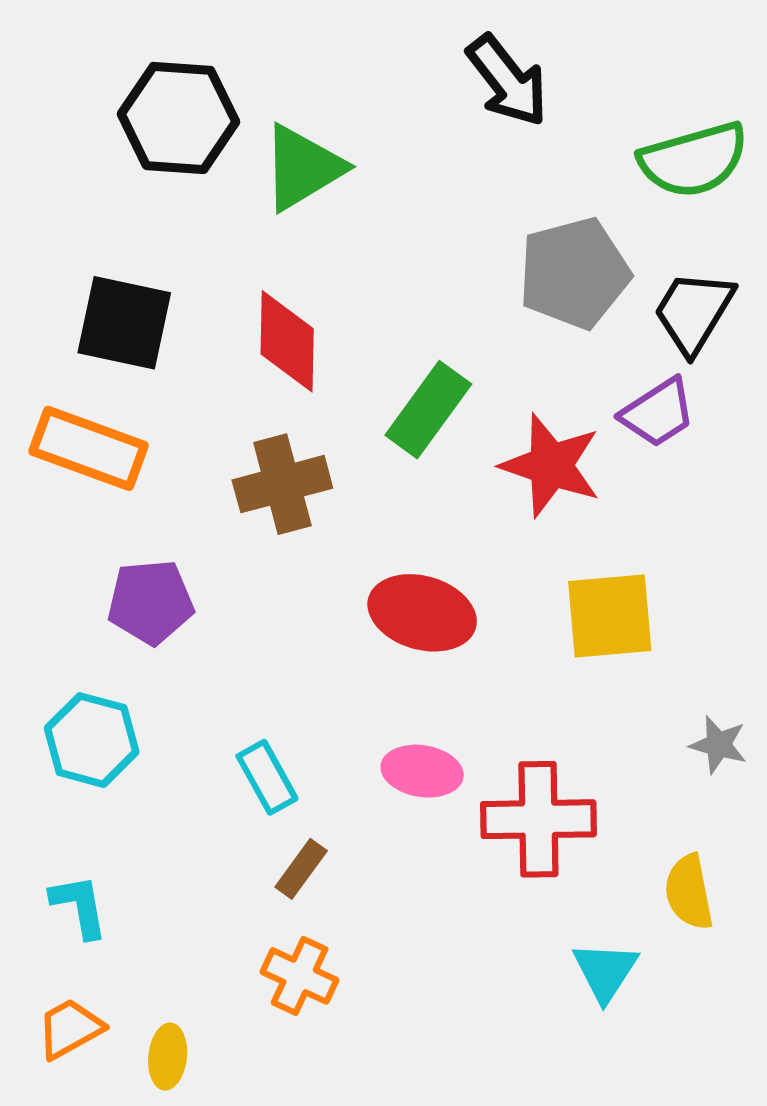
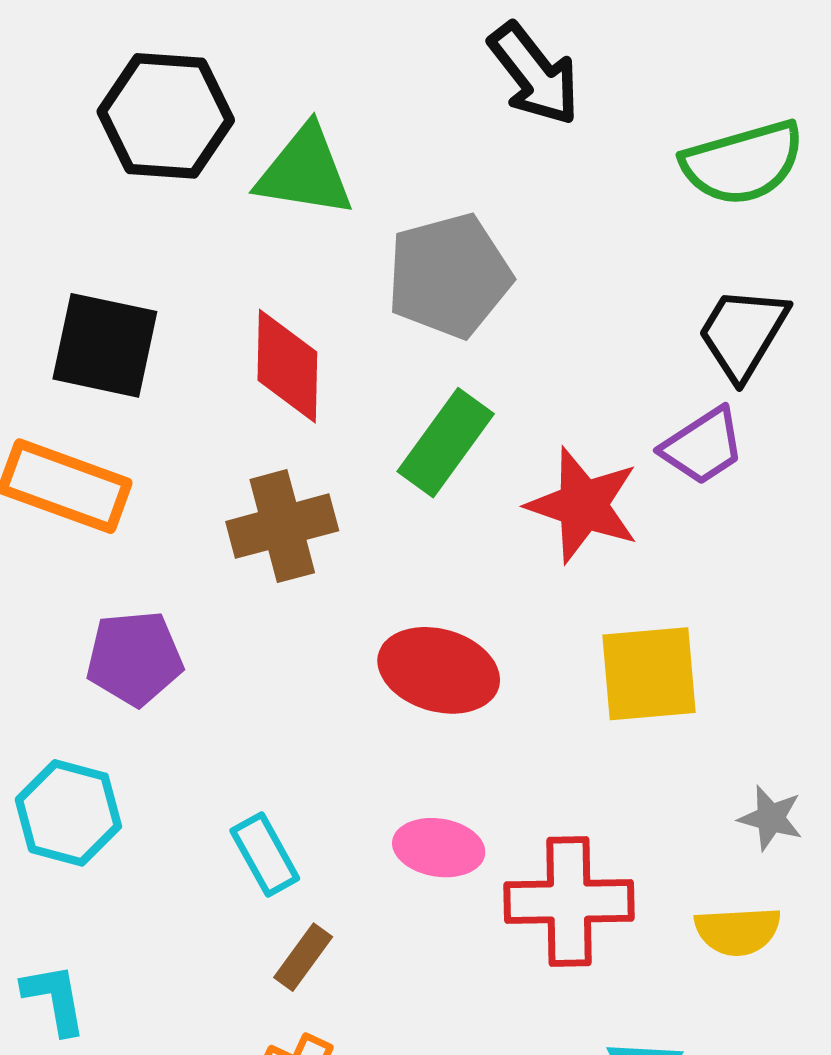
green triangle: (303, 168) -> (305, 171), turned 40
gray pentagon: (574, 273) -> (449, 276), moved
yellow semicircle: (689, 892) -> (738, 931), moved, turned -82

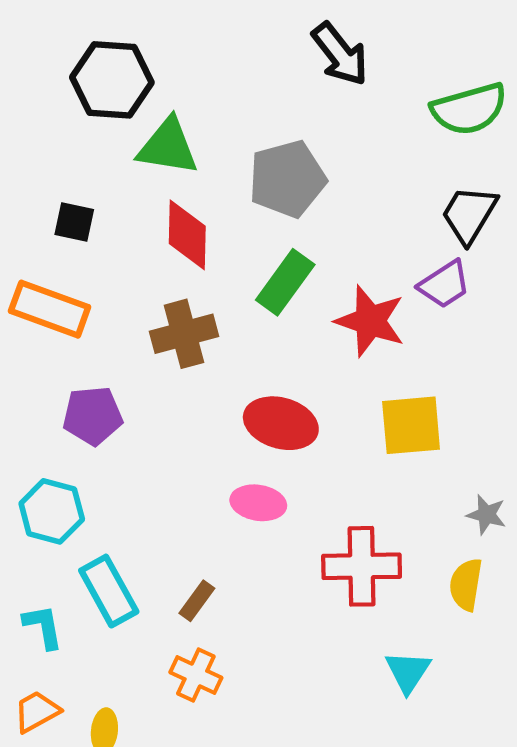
green triangle: (305, 171) -> (168, 147), moved
black square: (105, 345) -> (74, 222), size x0.6
pink ellipse: (439, 848) -> (258, 503), moved
cyan rectangle: (265, 855) -> (109, 591), moved, size x1.4
yellow semicircle: (738, 931) -> (466, 585), turned 102

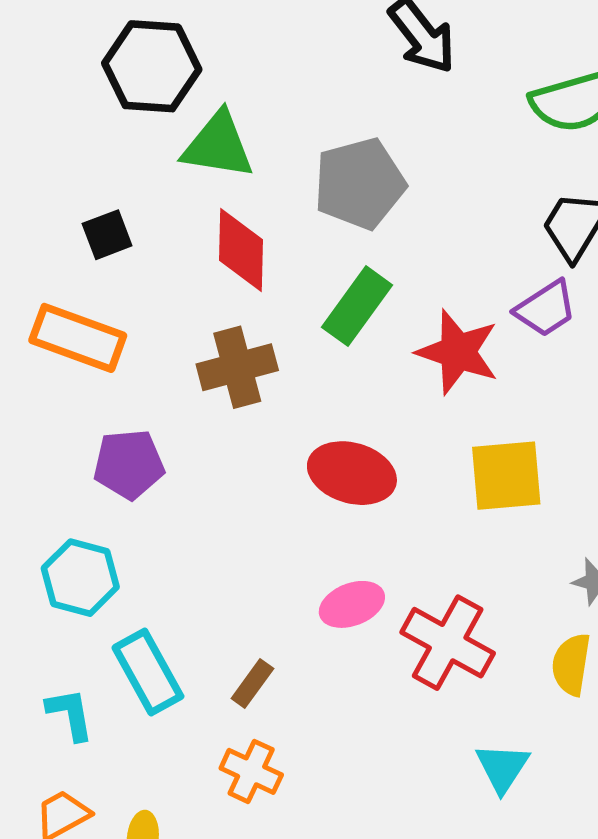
black square: (74, 222) -> (107, 235), turned -33
pink ellipse: (258, 503) -> (352, 604), moved, turned -30
red cross: (362, 566) -> (448, 643), turned 30

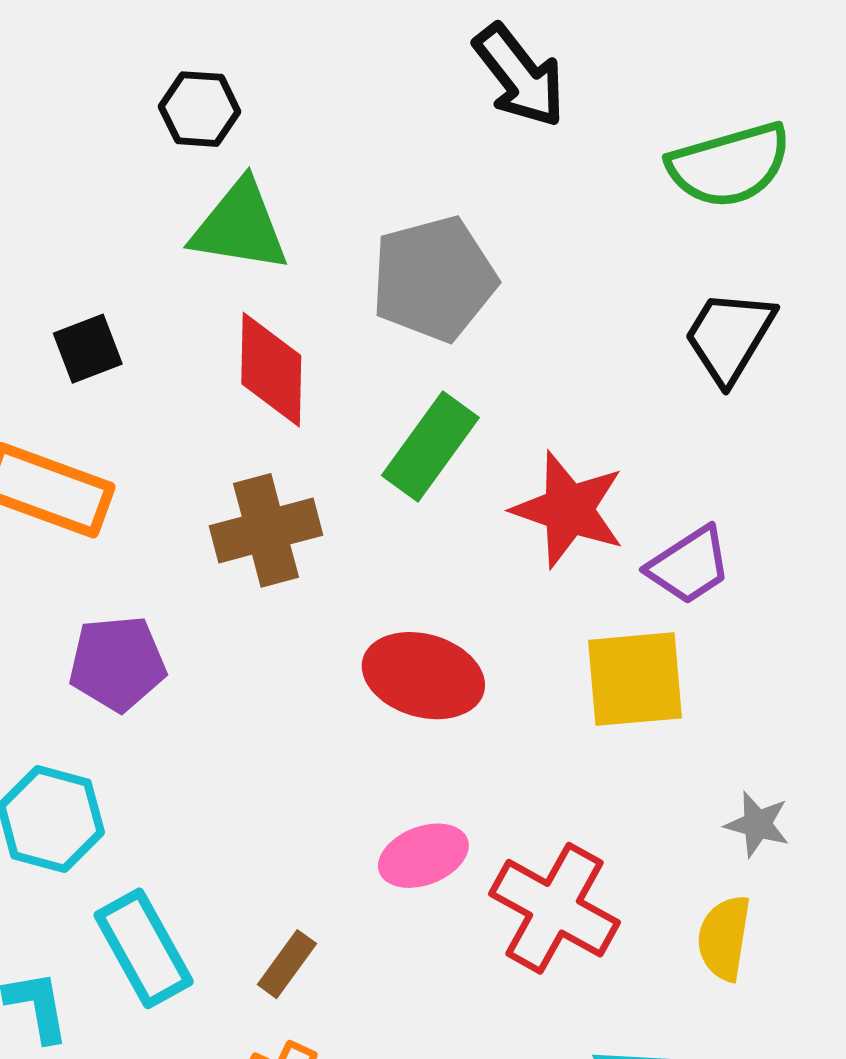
black hexagon: (152, 66) -> (200, 109), moved, size x0.6
purple trapezoid: (546, 309) -> (689, 565), moved

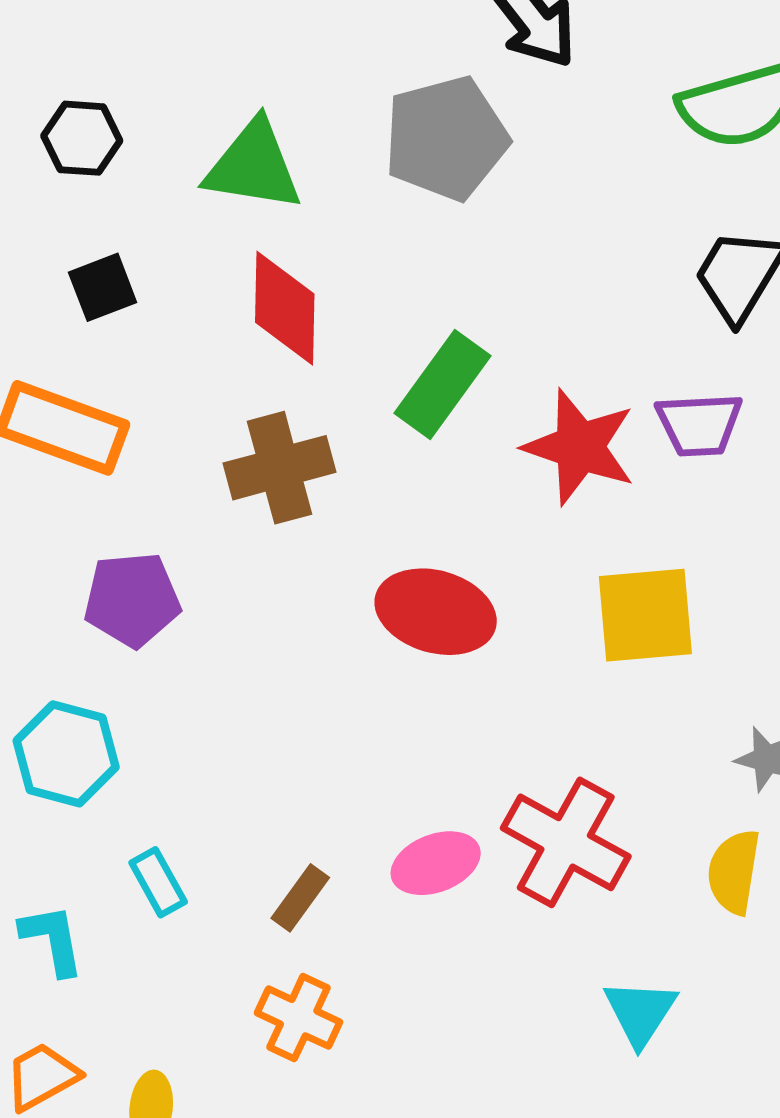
black hexagon: (200, 109) -> (82, 138), moved
gray pentagon: (434, 279) -> (446, 138), moved
purple trapezoid: (689, 565) -> (699, 424), moved, turned 30
pink ellipse: (423, 856) -> (436, 863), moved
cyan rectangle: (144, 948) -> (158, 882), size x0.6

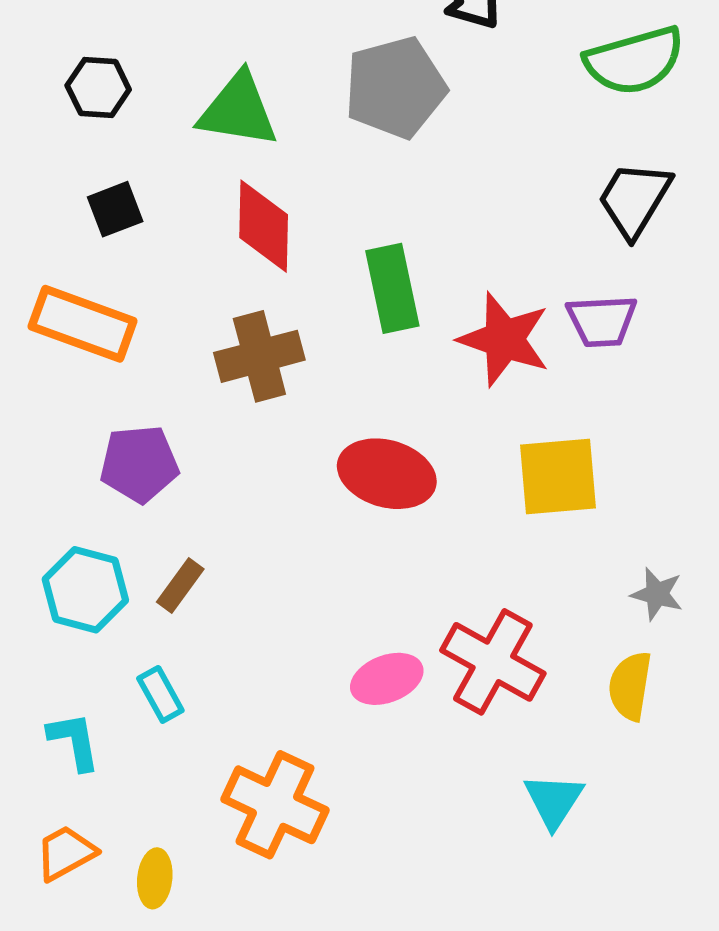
green rectangle: (443, 384) -> (392, 288), turned -48
brown rectangle: (300, 898) -> (180, 586), moved
orange cross: (299, 1018) -> (275, 805), size x1.5

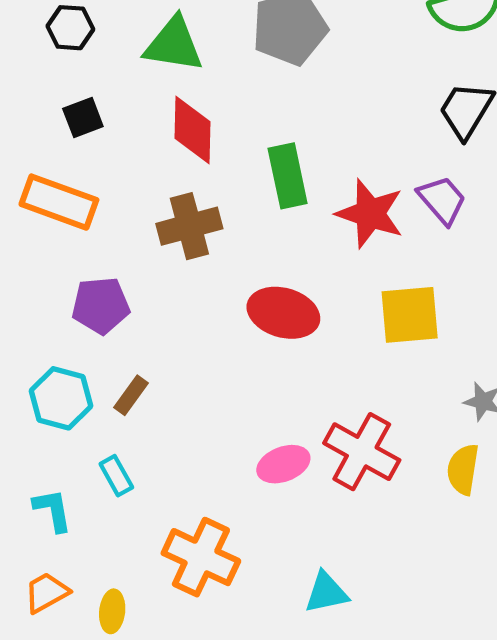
purple trapezoid: (602, 321) -> (442, 200), turned -128
cyan triangle: (554, 801) -> (326, 593), moved, turned 45

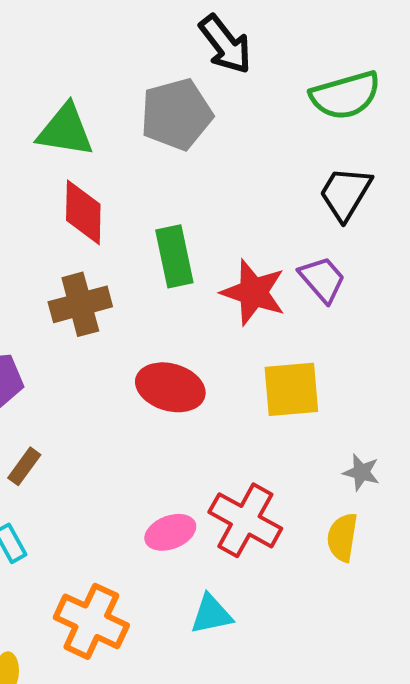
cyan triangle: (326, 593) -> (211, 614), moved

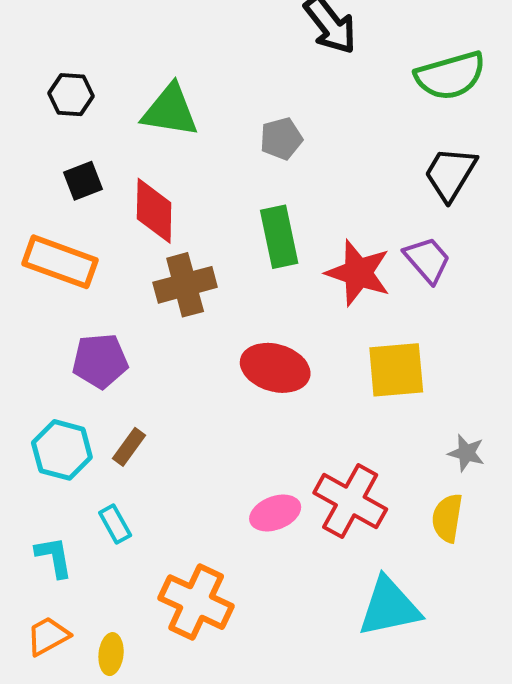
gray pentagon: (176, 114) -> (281, 139), moved, size x0.6
red diamond: (83, 212) -> (154, 211), moved
cyan triangle: (211, 614) -> (389, 607), moved, size x1.5

